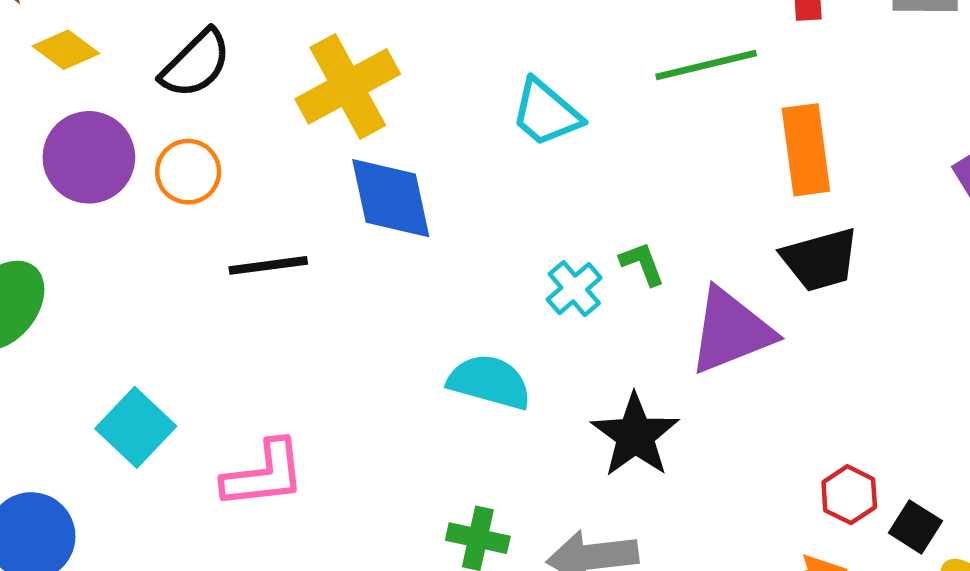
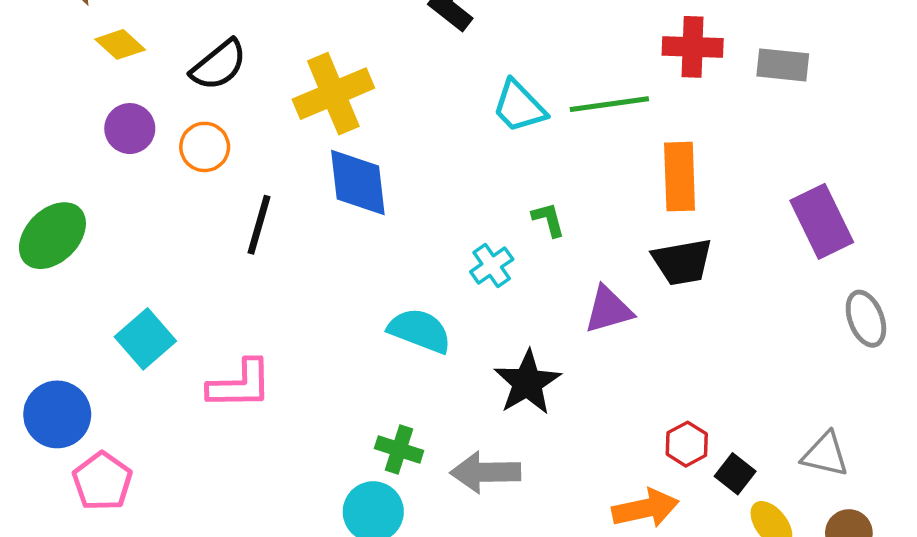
cyan trapezoid: (546, 113) -> (519, 106), moved
purple circle: (89, 157) -> (130, 129), size x0.7
green L-shape: (642, 264) -> (548, 220), moved
black line: (268, 265) -> (259, 225), turned -72
purple triangle: (731, 331) -> (608, 310), size x0.7

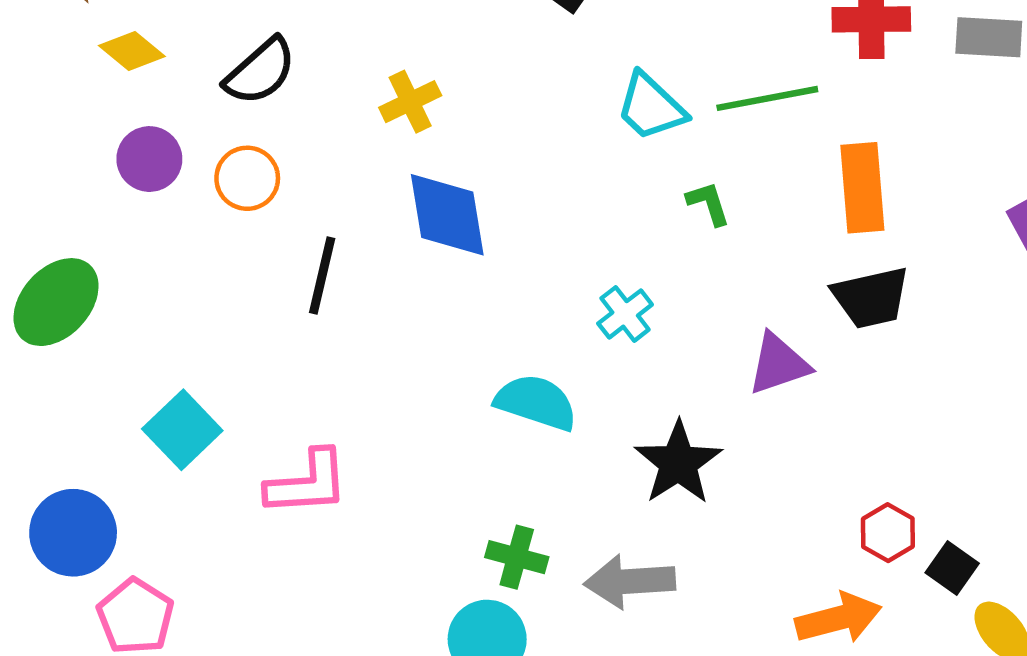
yellow cross: (333, 94) -> (410, 102), size x0.6
green L-shape: (548, 220) -> (708, 203), moved

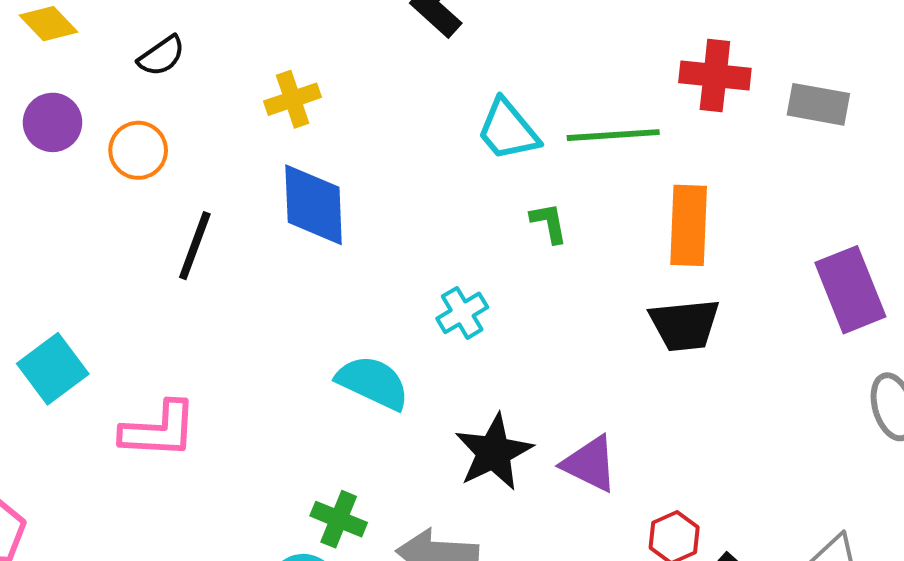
black semicircle: (260, 71) -> (161, 56), size x0.7
purple triangle: (779, 364) -> (590, 464), moved, turned 38

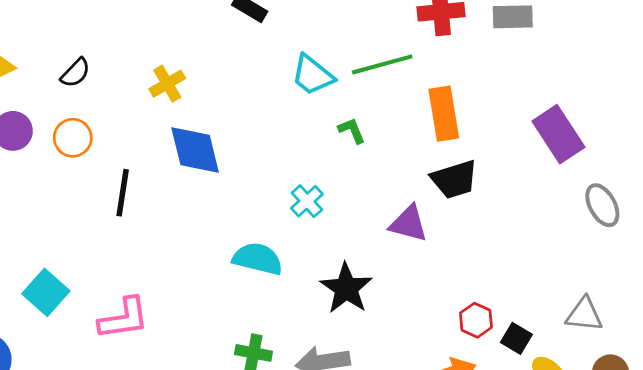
purple triangle: (590, 464) -> (408, 224), moved

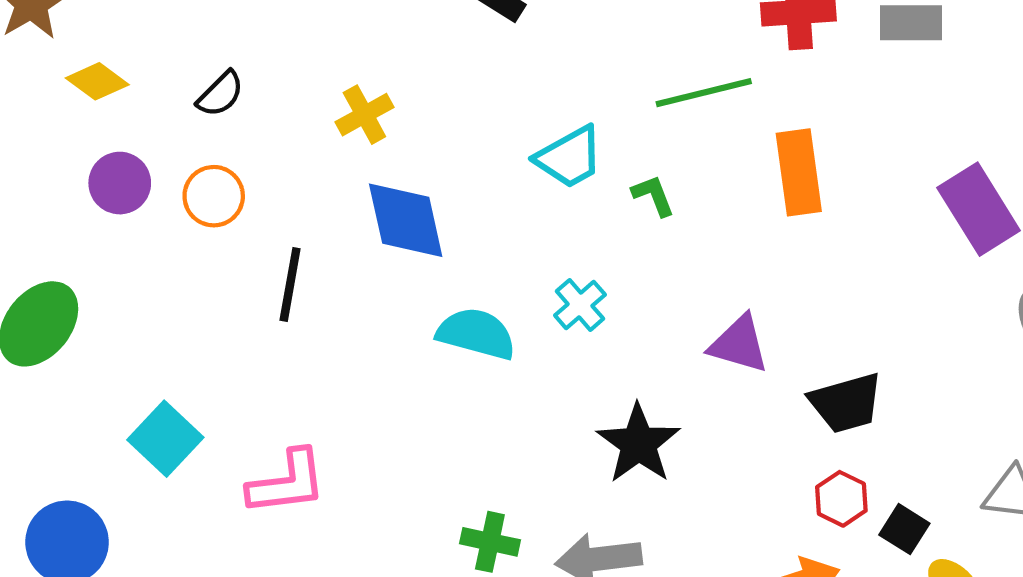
cyan trapezoid: (313, 75) -> (569, 157), moved, turned -69
black trapezoid: (454, 179) -> (846, 403), moved
cyan semicircle: (258, 259) -> (476, 334), moved

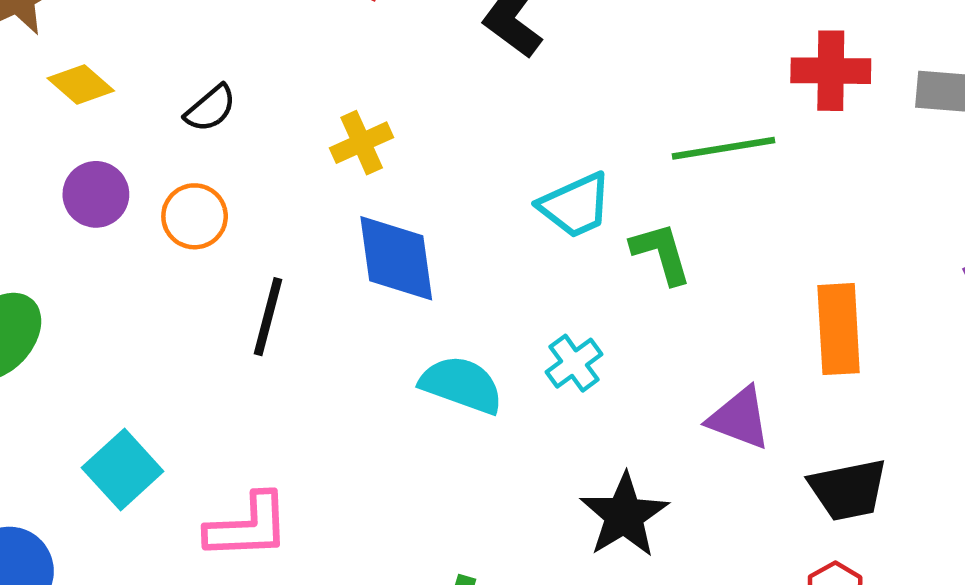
orange rectangle: (799, 172) -> (839, 329), moved
green L-shape: (653, 195) -> (661, 253), size x1.4

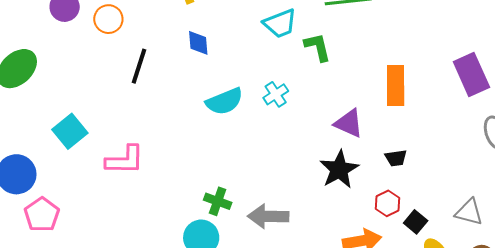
blue diamond: (396, 258) -> (198, 43), size x0.6
cyan semicircle: (461, 385) -> (224, 101), turned 135
black trapezoid: (848, 490) -> (396, 158), size x0.6
black star: (624, 515) -> (339, 169), moved

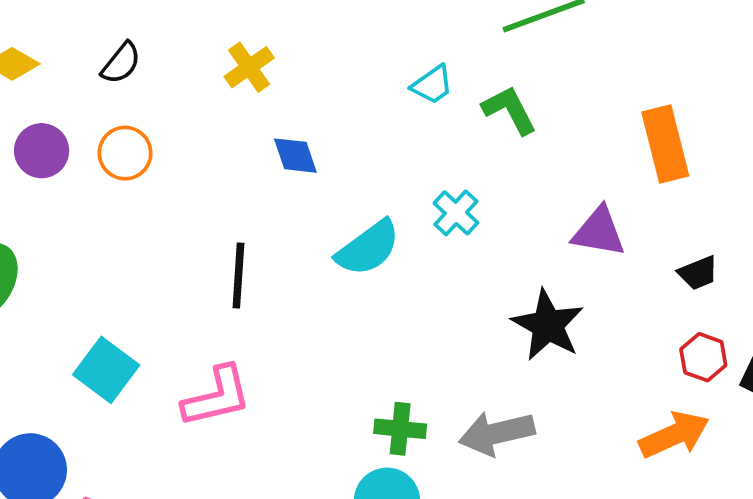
cyan trapezoid: (280, 23) -> (432, 85), size x0.7
black line: (139, 66) -> (238, 275), moved
black star: (339, 169) -> (548, 325), moved

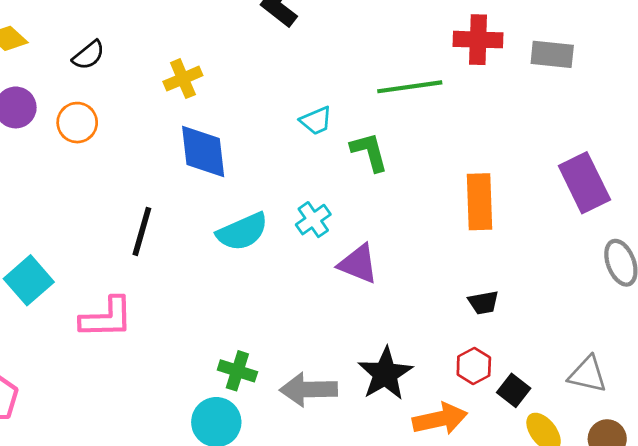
blue diamond: (295, 156) -> (203, 151), size x1.6
purple triangle: (599, 232) -> (358, 264), moved
black star: (548, 325) -> (385, 374), moved

